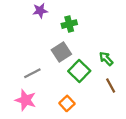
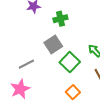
pink star: (26, 100) -> (20, 89), turned 30
orange square: (67, 103) -> (73, 92), moved

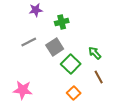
gray line: (26, 64) -> (29, 42), moved
pink star: (20, 89) -> (23, 90), turned 30

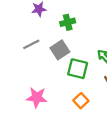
green square: (71, 64) -> (78, 69), turned -30
pink star: (23, 90) -> (37, 97), moved

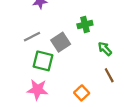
green cross: (68, 22) -> (85, 25), moved
green square: (78, 69) -> (43, 61), moved

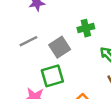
green square: (43, 61) -> (52, 76), moved, turned -30

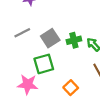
green cross: (86, 28) -> (74, 40), moved

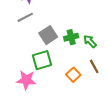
gray line: (22, 33) -> (25, 17), moved
orange square: (71, 88) -> (73, 75), moved

